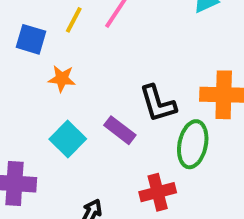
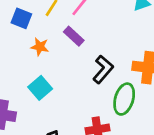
black L-shape: (158, 103) -> (103, 69), turned -128
purple rectangle: (120, 130) -> (74, 36), moved

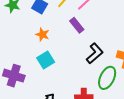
orange star: (40, 47) -> (42, 34), moved

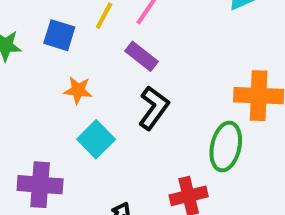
black L-shape: (95, 53) -> (154, 108), moved

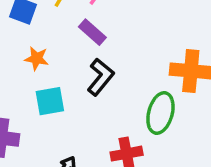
cyan square: (96, 139) -> (50, 101), turned 32

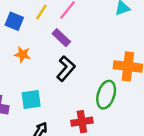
cyan square: (50, 101) -> (31, 100), moved

